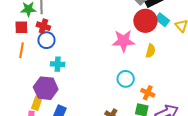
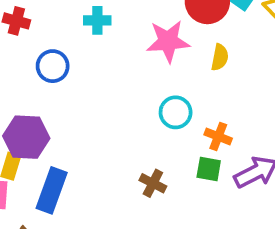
blue circle: (46, 40) -> (53, 66), moved
cyan cross: (58, 64) -> (97, 20), moved

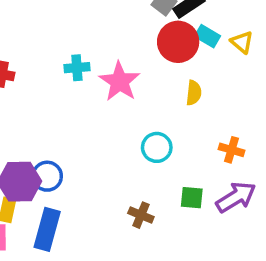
pink star: (168, 41) -> (120, 81), moved, turned -30
blue circle: (53, 66) -> (47, 176), moved
orange cross: (218, 136) -> (231, 150), moved

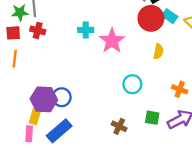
blue rectangle: (47, 229) -> (59, 131), turned 30

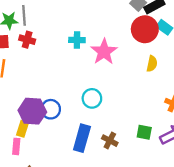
cyan circle: (132, 84) -> (92, 98), moved
blue rectangle: (59, 131) -> (82, 138), moved, turned -35

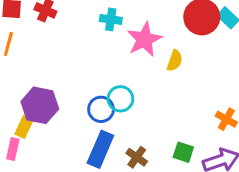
yellow semicircle: (152, 64) -> (175, 61), moved
blue circle: (51, 109) -> (101, 109), moved

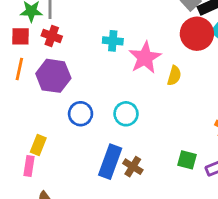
purple hexagon: (40, 105) -> (53, 76), moved
blue circle: (101, 109) -> (81, 114), moved
brown cross: (137, 157) -> (133, 167), moved

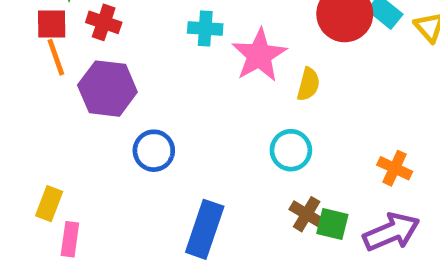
orange line: (19, 69) -> (56, 57), moved, turned -30
cyan circle: (126, 114) -> (291, 150), moved
yellow rectangle: (38, 145) -> (49, 204), moved
brown cross: (133, 167) -> (307, 214), moved

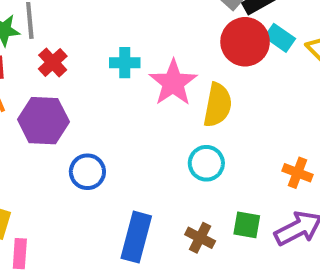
red cross: (104, 22) -> (53, 62), moved, turned 32
yellow semicircle: (308, 84) -> (218, 105), size x1.5
brown cross: (307, 214) -> (200, 238), moved

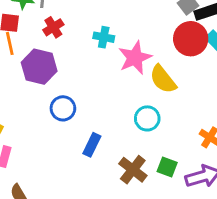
yellow semicircle: (218, 105) -> (163, 79), turned 120
blue rectangle: (136, 237) -> (92, 145), moved, size x0.7
brown cross: (200, 238) -> (133, 170), size x1.4

